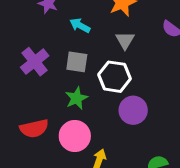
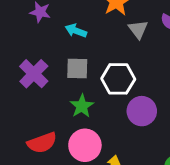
gray triangle: (125, 40) -> (138, 29), moved

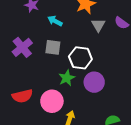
green star: (82, 106) -> (67, 78), moved

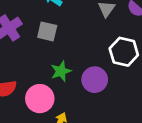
white hexagon: (80, 58) -> (124, 52), moved

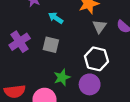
white hexagon: (124, 52) -> (96, 59), moved

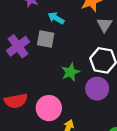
gray square: (51, 45) -> (46, 39), moved
green star: (62, 77) -> (70, 72), moved

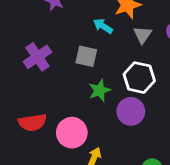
cyan arrow: (56, 18) -> (103, 26), moved
gray square: (46, 39) -> (86, 56), moved

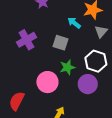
red semicircle: (32, 122) -> (17, 101), moved, turned 120
pink circle: (72, 133) -> (47, 82), moved

